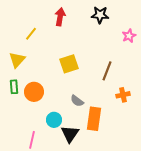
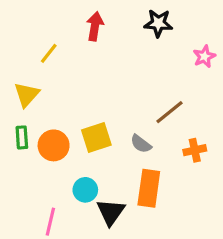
yellow square: (69, 64) -> (96, 137), moved
brown line: (107, 71) -> (169, 112), turned 30
gray semicircle: (77, 101) -> (141, 144), moved

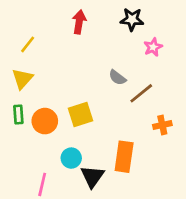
yellow line: (49, 53) -> (28, 44), moved
pink star: (204, 57) -> (153, 47), moved
gray semicircle: (141, 144) -> (117, 77), moved

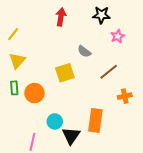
yellow line: (28, 44) -> (13, 34), moved
gray semicircle: (117, 77) -> (84, 51), moved
yellow square: (80, 114) -> (65, 73), moved

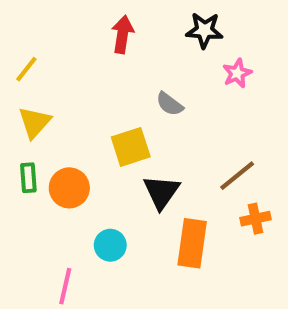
brown line: (109, 72) -> (237, 176), moved
orange cross: (125, 96) -> (256, 219), moved
black triangle: (71, 136) -> (161, 192), moved

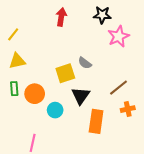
pink star: (237, 73) -> (119, 36), size x1.5
gray semicircle: (170, 104) -> (85, 63), moved
yellow triangle: (35, 122) -> (17, 61), turned 36
cyan circle: (110, 245) -> (55, 110), moved

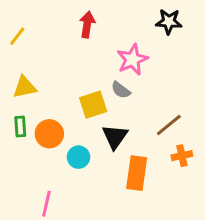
black star: (102, 15) -> (169, 22), moved
yellow line: (13, 34) -> (17, 36), moved
pink star: (119, 36) -> (132, 59), moved

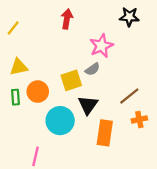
gray semicircle: (121, 90) -> (92, 69), turned -72
orange circle: (49, 134) -> (38, 92), moved
cyan circle: (78, 157) -> (60, 121), size x1.6

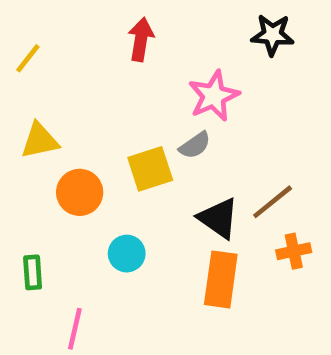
green rectangle: (15, 97) -> (33, 272), moved
black triangle: (88, 105) -> (218, 218), moved, turned -30
cyan circle: (60, 121) -> (127, 254), size x0.6

